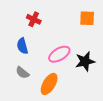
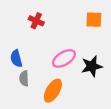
blue semicircle: (22, 46) -> (16, 58), moved
gray semicircle: (22, 73) -> (24, 78), turned 48

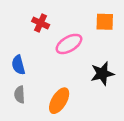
pink ellipse: (64, 58) -> (69, 44), moved
gray semicircle: (24, 78) -> (20, 95), moved

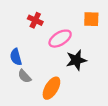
black star: (102, 74) -> (76, 60), moved
gray semicircle: (20, 95) -> (24, 76), moved, turned -40

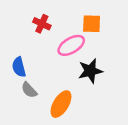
orange square: (91, 19) -> (92, 24), moved

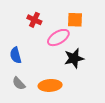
gray semicircle: (29, 90) -> (19, 83), moved
orange ellipse: (61, 104) -> (50, 85), turned 55

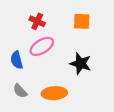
pink ellipse: (58, 38) -> (42, 46), moved
black star: (74, 58) -> (81, 64), turned 30

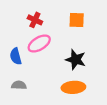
gray semicircle: (20, 91) -> (19, 85), turned 136
orange ellipse: (54, 93) -> (73, 87), moved

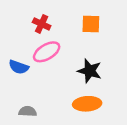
blue semicircle: (16, 56) -> (19, 67), turned -56
gray semicircle: (19, 85) -> (28, 111), moved

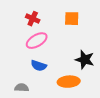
blue semicircle: (19, 67) -> (39, 66), moved
black star: (90, 71) -> (85, 60), moved

